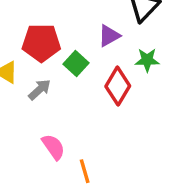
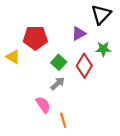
green square: (76, 64) -> (59, 62), moved
gray arrow: (40, 90) -> (58, 83), moved

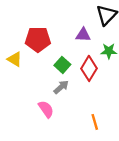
purple triangle: (79, 33) -> (83, 35), turned 32
orange line: (63, 120) -> (95, 122), moved

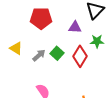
red pentagon: (38, 39) -> (41, 18), moved
gray arrow: (61, 87) -> (39, 55), moved

